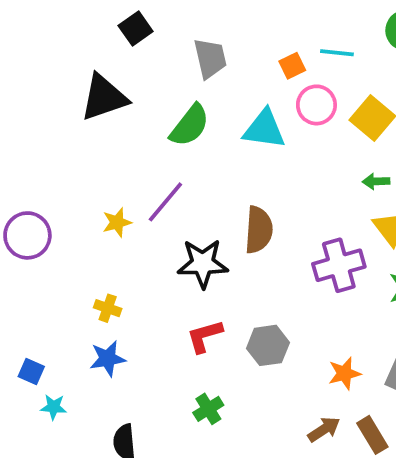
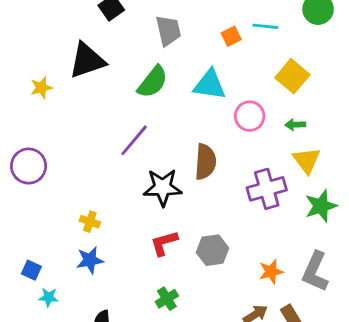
pink circle: (316, 105) -> (250, 116), moved
yellow star: (117, 222) -> (41, 88), moved

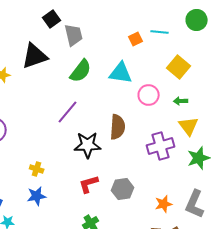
gray trapezoid: (168, 31) -> (74, 35), moved

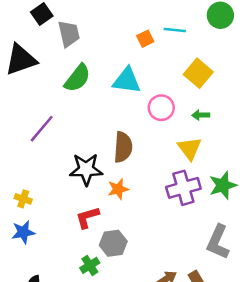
purple line: (68, 112) -> (42, 129), moved
yellow triangle: (189, 126) -> (190, 148), moved
purple cross: (161, 146) -> (183, 188), moved
gray hexagon: (123, 189) -> (113, 243), moved
orange star: (164, 204) -> (118, 189), moved

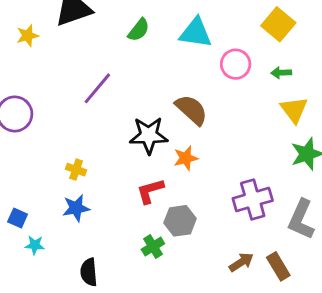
green semicircle: (77, 78) -> (139, 30), size x0.7
brown semicircle: (123, 147) -> (191, 110), turned -52
yellow triangle: (190, 148) -> (294, 110), moved
purple cross: (183, 188) -> (253, 199), moved

